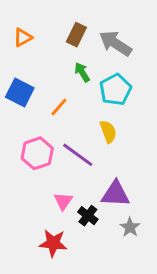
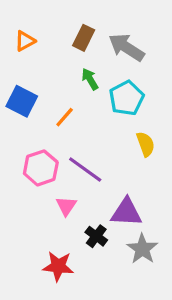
yellow semicircle: (108, 132) -> (146, 144), moved
pink triangle: (63, 201) -> (66, 206), moved
gray star: (130, 227) -> (142, 249), size x1.4

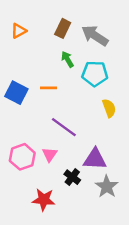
cyan pentagon: (126, 98) -> (95, 74), turned 30
blue square: (22, 101) -> (16, 93), moved
orange line: (65, 117) -> (48, 88), turned 49
pink hexagon: (41, 168) -> (22, 157), moved

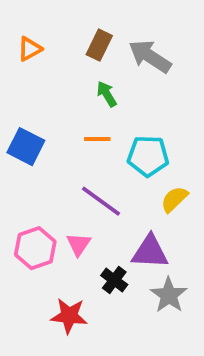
cyan pentagon: (95, 74) -> (148, 156), moved
orange line: (48, 88) -> (97, 139), moved
yellow semicircle: (109, 108) -> (174, 199), moved, turned -114

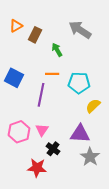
brown rectangle: (99, 45) -> (35, 35), moved
purple line: (101, 201) -> (41, 95), moved, turned 65
black cross: (114, 280) -> (53, 149), moved

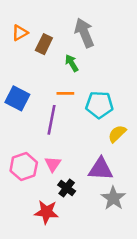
gray arrow: (80, 30) -> (84, 33), moved, turned 35

